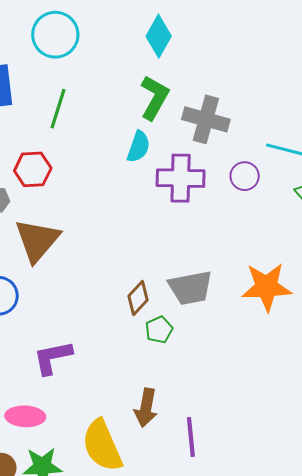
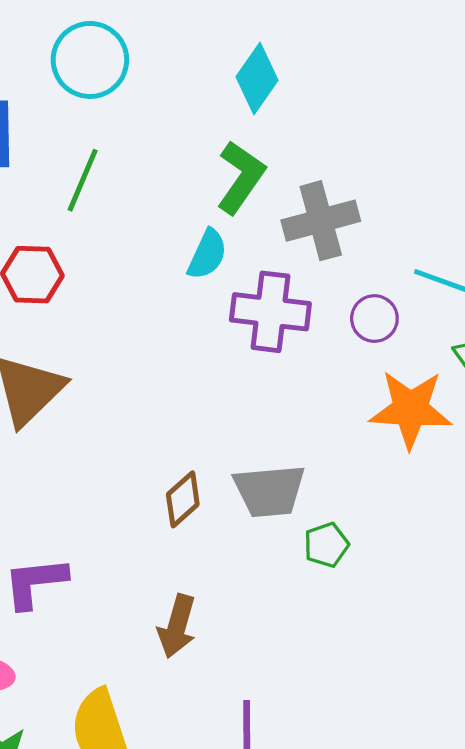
gray cross: (206, 119) -> (321, 221), turned -36
orange star: (267, 287) -> (411, 409), moved
green pentagon: (159, 330) -> (326, 545), moved
brown arrow: (146, 408) -> (177, 626), moved

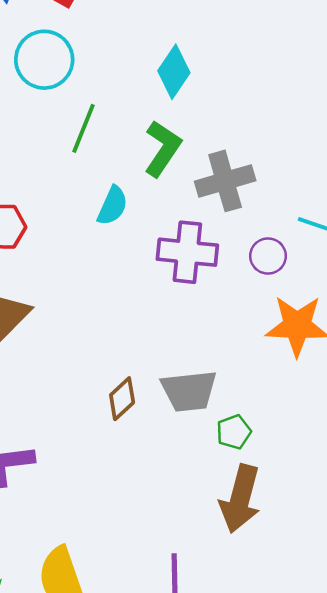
green line: (83, 180) -> (83, 128), moved
cyan semicircle: (207, 254) -> (113, 206), moved
brown arrow: (177, 626) -> (240, 499), moved, size x1.4

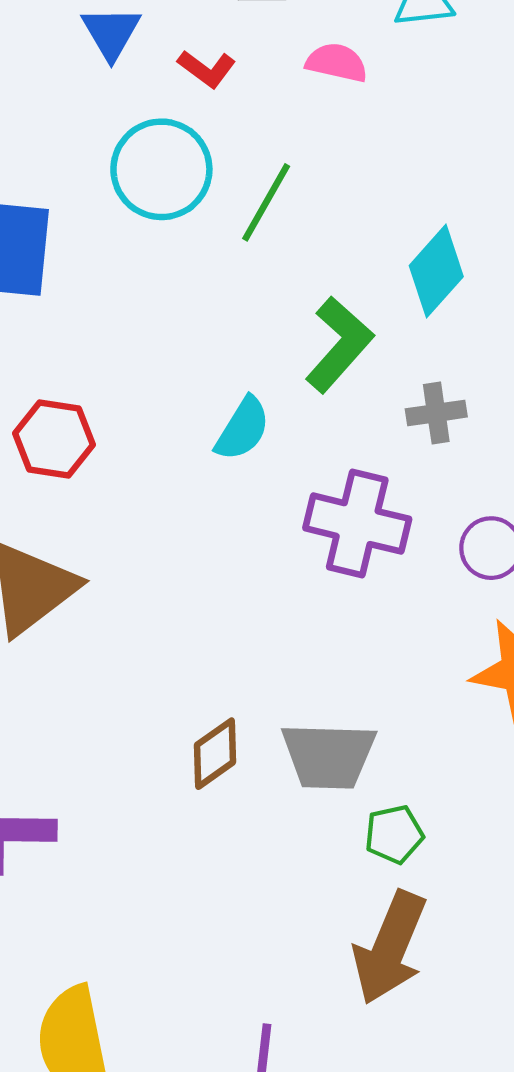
cyan diamond: (174, 72) -> (436, 271), moved
green line: (83, 128) -> (266, 202), moved
gray cross: (225, 181) -> (436, 413), size x0.6

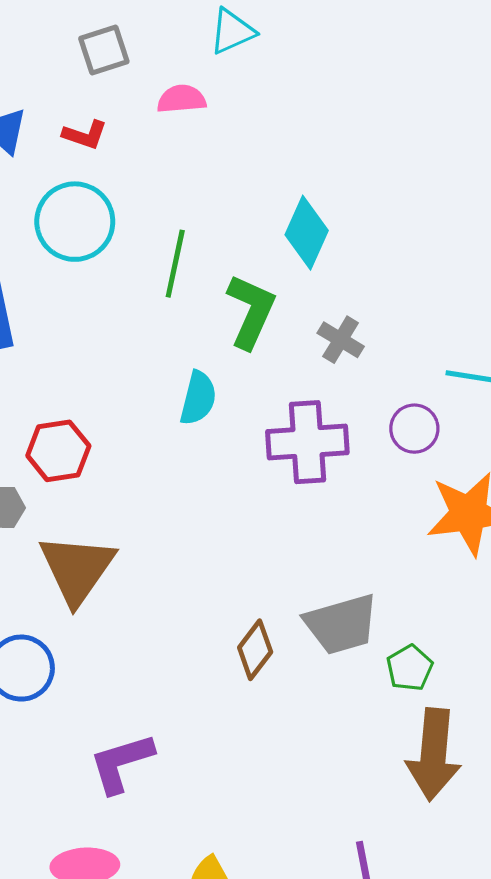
green line: (266, 202) -> (175, 264), moved
gray cross: (436, 413) -> (341, 340), turned -33

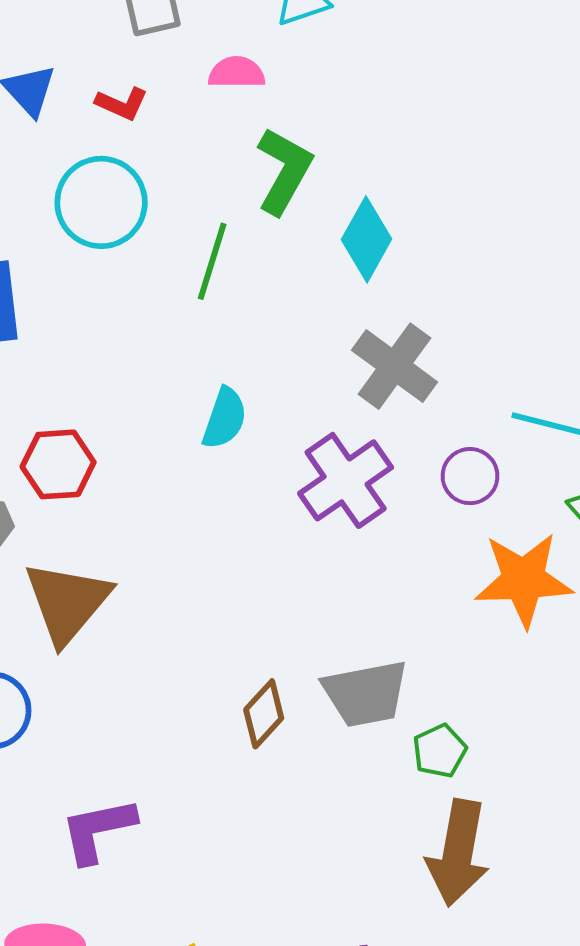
green L-shape: (251, 311) -> (284, 171), moved
gray cross: (341, 340) -> (394, 366), size x1.6
purple cross: (307, 442) -> (346, 480), turned -36

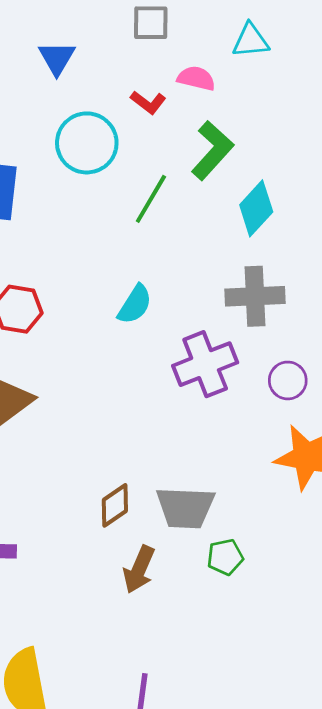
red L-shape: (122, 104) -> (148, 102), moved
gray cross: (394, 366) -> (255, 296), turned 38
brown arrow: (458, 853) -> (139, 569), moved, size x0.7

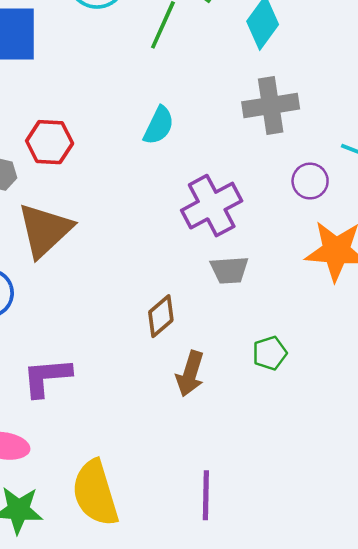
purple cross: (205, 364) -> (212, 206), moved
gray trapezoid: (185, 508) -> (229, 270), moved, size x0.7

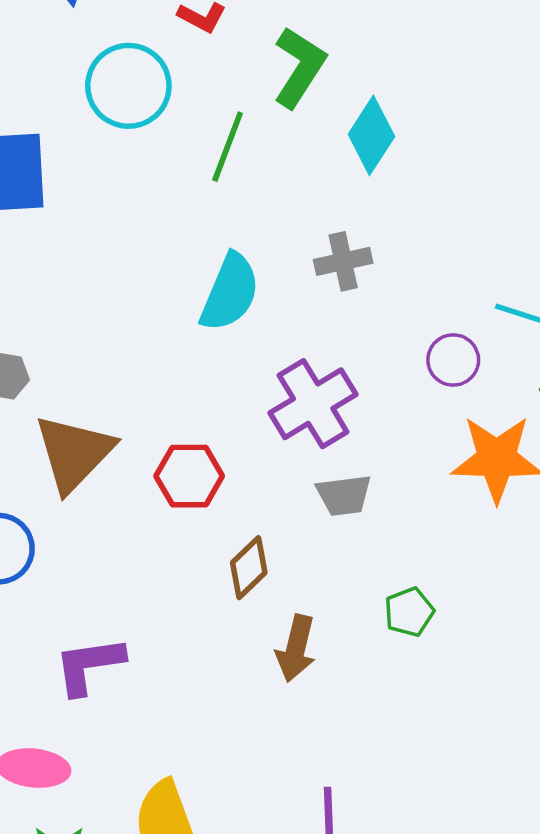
gray cross: (271, 105) -> (343, 261), moved, size x0.7
cyan semicircle: (159, 126) -> (230, 292), size x1.4
red hexagon: (50, 142) -> (189, 476), moved

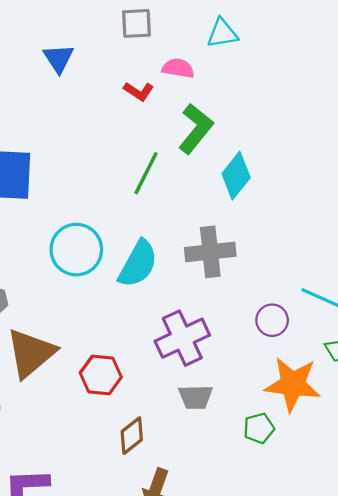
cyan circle: (128, 86) -> (76, 250), moved
gray cross: (343, 261) -> (210, 252), size x1.4
green pentagon: (409, 612) -> (259, 428), moved

